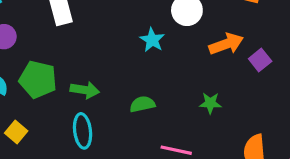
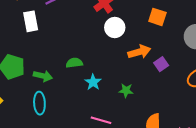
cyan star: (152, 40) -> (93, 82), moved
green semicircle: (142, 104) -> (74, 63), moved

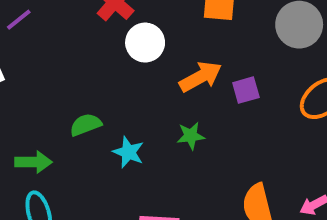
purple square: (161, 64) -> (246, 90), turned 32
green star: (126, 91) -> (191, 136), moved

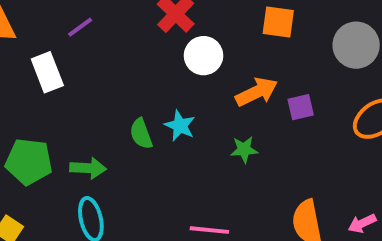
green semicircle: (86, 125) -> (141, 134), turned -92
cyan star: (128, 152) -> (180, 126), moved

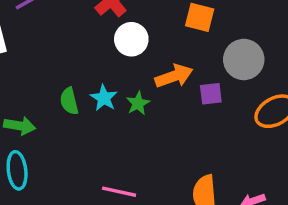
gray circle: (356, 45) -> (244, 59), moved
green star: (244, 150) -> (138, 103), moved, turned -30

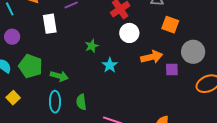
green semicircle: (69, 101) -> (81, 102), moved
green star: (138, 103) -> (92, 46), moved

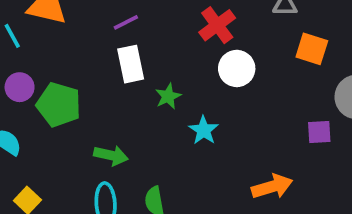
white rectangle: (50, 24) -> (131, 64), moved
orange arrow: (152, 57) -> (272, 187), moved
green pentagon: (31, 66) -> (59, 105), moved

